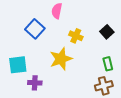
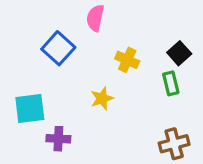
yellow star: (61, 59) -> (102, 98), size x0.6
green rectangle: (108, 64) -> (171, 83), moved

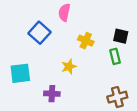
black square: (179, 53) -> (121, 36), turned -35
purple cross: (58, 139) -> (52, 94), moved

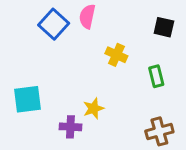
blue square: (39, 33) -> (54, 24), moved
black square: (121, 36) -> (164, 27), moved
yellow star: (69, 67) -> (93, 108), moved

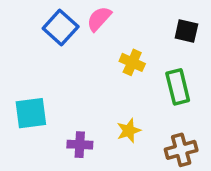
pink semicircle: (87, 16) -> (99, 19), turned 30
green rectangle: (156, 76) -> (178, 87), size x1.4
yellow star: (93, 108) -> (129, 131), moved

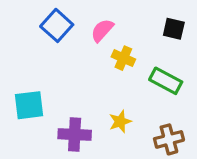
pink semicircle: (99, 19) -> (102, 30), moved
green rectangle: (178, 87) -> (166, 81), turned -48
purple cross: (80, 145) -> (75, 135), size x1.4

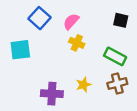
yellow cross: (123, 58) -> (77, 43), moved
cyan square: (29, 105) -> (20, 50), moved
brown cross: (169, 139) -> (117, 83), moved

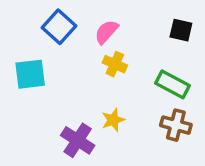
brown cross: (117, 83) -> (176, 125), turned 30
yellow star: (83, 85) -> (113, 120), moved
purple cross: (52, 94) -> (78, 140), turned 30

